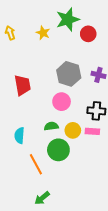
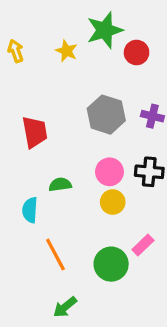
pink circle: (62, 102) -> (109, 172), moved
green semicircle: (51, 126) -> (60, 185), moved
pink rectangle: (92, 131) -> (143, 245), moved, turned -48
green circle: (58, 150) -> (111, 264), moved

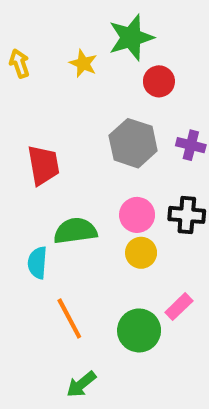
red circle: (137, 53) -> (159, 81), moved
green semicircle: (60, 185) -> (75, 231), size x1.5

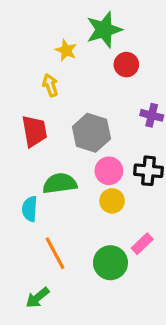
yellow arrow: (19, 63) -> (50, 85), moved
gray hexagon: (133, 143) -> (91, 133), moved
green arrow: (81, 384) -> (38, 298), moved

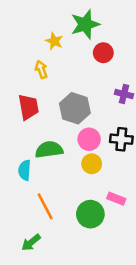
pink rectangle: (142, 244) -> (116, 199), turned 66

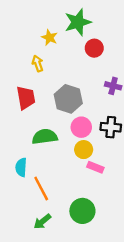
cyan semicircle: (25, 170) -> (21, 167), moved
pink rectangle: (116, 199) -> (95, 167), moved
green circle: (90, 214) -> (82, 211), moved
green arrow: (31, 243) -> (42, 222), moved

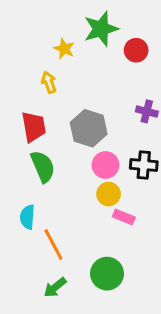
red circle: (94, 48) -> (136, 50), moved
green semicircle: (45, 137) -> (43, 167), moved, turned 75

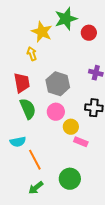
yellow star: (64, 49) -> (42, 32), size x1.5
pink circle: (105, 165) -> (56, 112), moved
cyan semicircle: (27, 217) -> (18, 142), turned -105

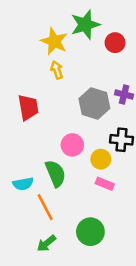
yellow arrow: (32, 54) -> (57, 70), moved
gray hexagon: (58, 84) -> (94, 104), moved
green semicircle: (28, 109) -> (55, 173), moved
yellow circle: (71, 127) -> (101, 159), moved

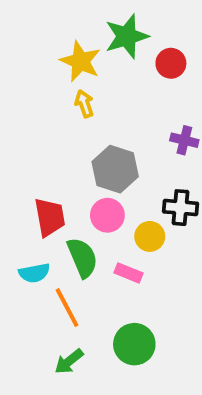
gray hexagon: (94, 104) -> (115, 169), moved
red trapezoid: (28, 107) -> (50, 217), moved
pink rectangle: (105, 184) -> (129, 273), moved

